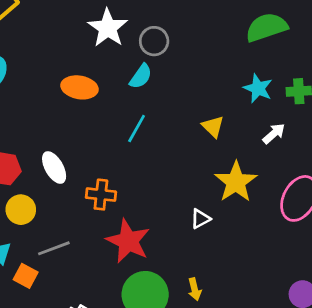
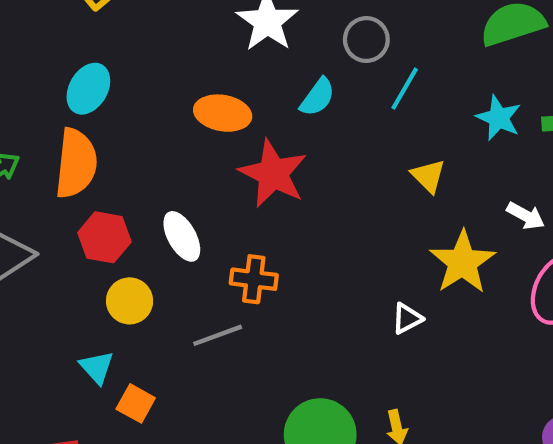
gray circle: (154, 41) -> (366, 39), moved
cyan line: (137, 128) -> (405, 89), moved
white arrow: (274, 134) -> (526, 216), moved, turned 70
red star: (128, 241) -> (273, 174), moved
gray line: (54, 248) -> (218, 335), moved

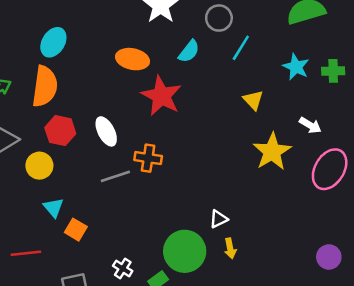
yellow circle: (130, 301) -> (39, 166), moved
white triangle: (407, 318) -> (219, 219), moved
gray line: (218, 335) -> (115, 176), moved

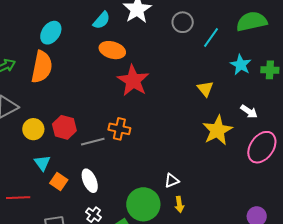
cyan line: (241, 48) -> (211, 37), moved
cyan semicircle: (189, 51) -> (102, 20), moved
red hexagon: (60, 131) -> (64, 127), moved
white ellipse: (106, 131) -> (90, 181), moved

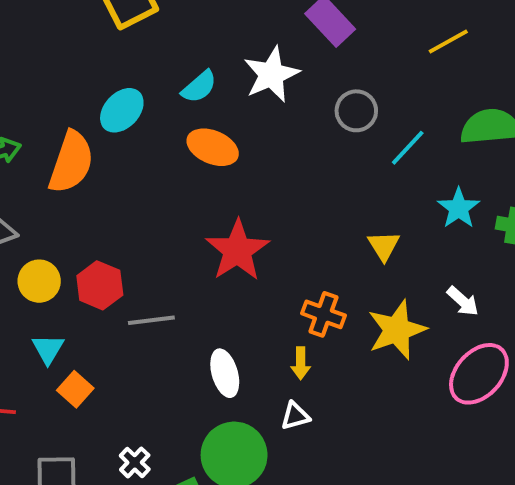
cyan ellipse: (51, 33) -> (122, 110), moved
red star: (133, 81) -> (237, 250), moved
orange cross: (119, 129) -> (323, 314), moved
white ellipse: (90, 181) -> (225, 373), moved
yellow arrow: (179, 204) -> (301, 363), moved

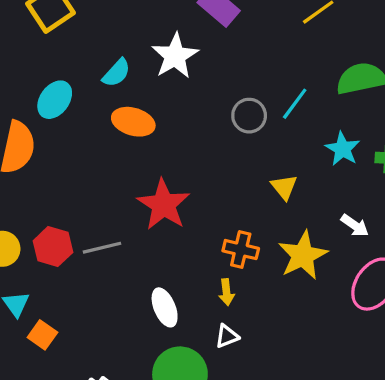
gray circle: (356, 111) -> (249, 116), moved
gray line: (151, 320) -> (102, 248), moved

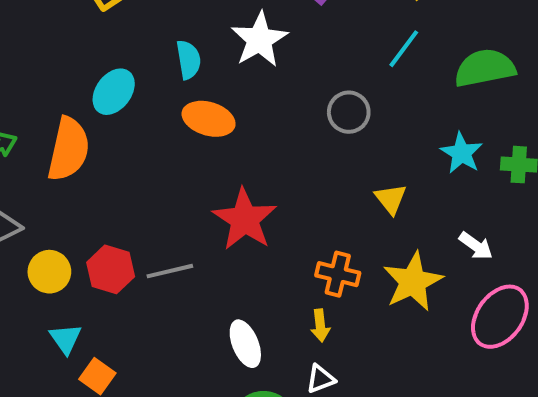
cyan semicircle: (116, 73) -> (189, 60), turned -52
cyan line: (295, 104) -> (404, 49), moved

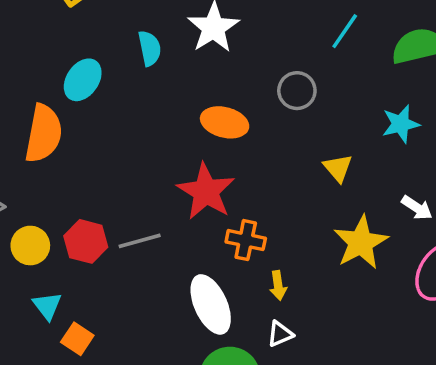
orange ellipse: (209, 119) -> (225, 122), moved
cyan star: (462, 153) -> (401, 124), turned 30
orange cross: (338, 274) -> (246, 240), moved
white ellipse: (245, 344) -> (211, 304), size x1.4

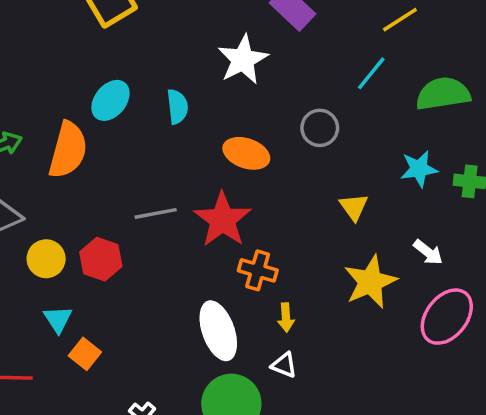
cyan semicircle: (150, 48) -> (177, 107), moved
gray line: (140, 241) -> (156, 213), moved
white triangle: (280, 334) -> (284, 365), turned 40

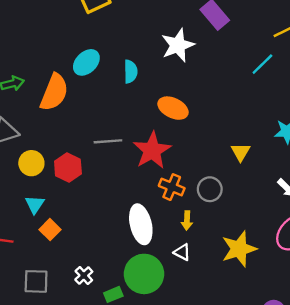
gray circle: (320, 128) -> (210, 189), moved
yellow star: (370, 282) -> (239, 249), moved

